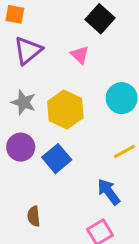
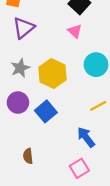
pink triangle: (80, 55) -> (75, 31), moved
gray star: (24, 102) -> (20, 68), turned 30

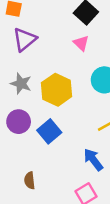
gray star: (20, 68) -> (21, 84), turned -30

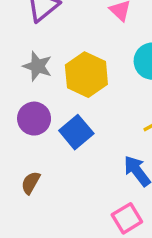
brown semicircle: (30, 180) -> (31, 183), moved, turned 35

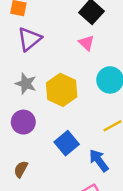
blue square: (76, 132) -> (67, 143), moved

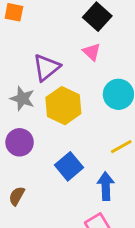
purple triangle: (29, 39) -> (46, 67), moved
blue arrow: (99, 160) -> (106, 186), turned 35

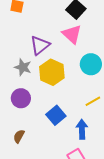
pink triangle: (92, 52) -> (72, 34), size x1.5

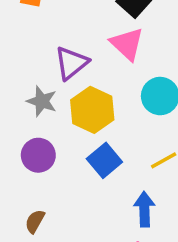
blue square: (56, 115) -> (104, 160), moved

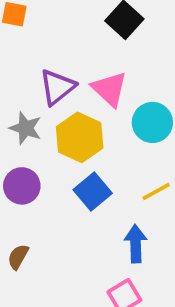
pink triangle: (127, 44) -> (109, 89), moved

